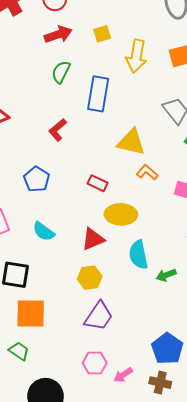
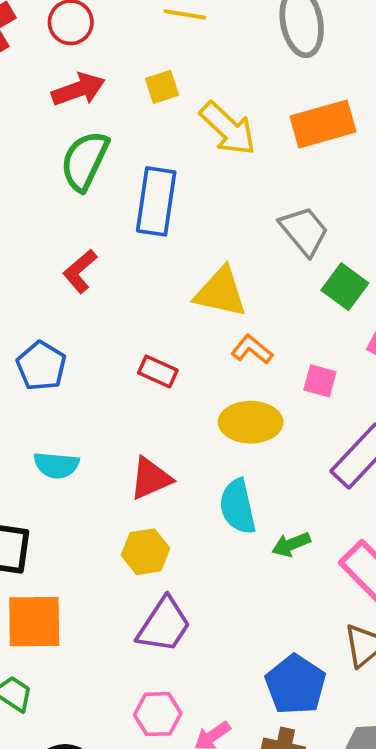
yellow arrow: (136, 56) -> (228, 128), turned -56
green semicircle: (61, 72) -> (85, 161), size x1.4
yellow ellipse: (121, 214) -> (251, 422), moved
cyan semicircle: (44, 231) -> (56, 465), turned -30

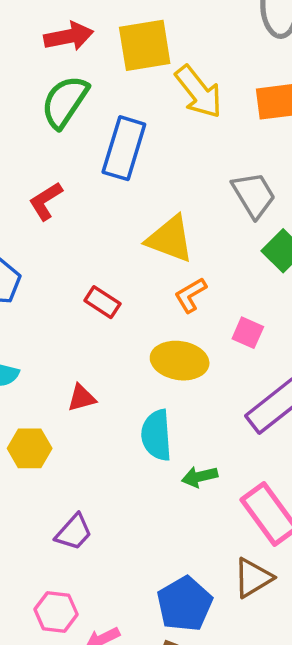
yellow square: (162, 87) -> (145, 45), size x1.8
orange L-shape: (252, 349) -> (191, 295), turned -78
red triangle: (151, 478) -> (82, 398), size x0.7
yellow hexagon: (146, 552) -> (30, 448), moved
purple trapezoid: (164, 625) -> (74, 532), size x0.7

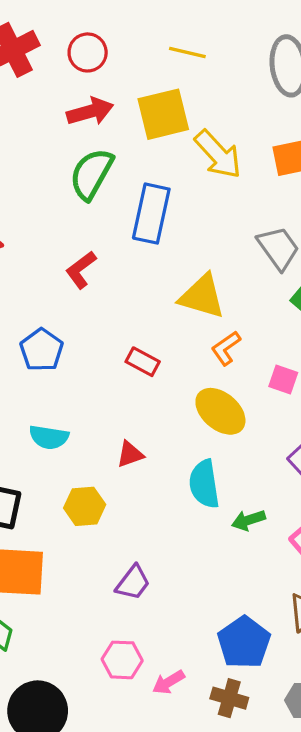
yellow ellipse: (180, 361) -> (220, 411), turned 36

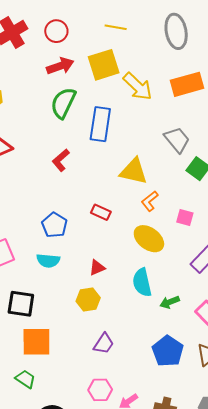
blue pentagon: (42, 350) -> (54, 225), moved
yellow hexagon: (85, 506) -> (88, 300), moved
blue pentagon: (244, 642) -> (168, 351), moved

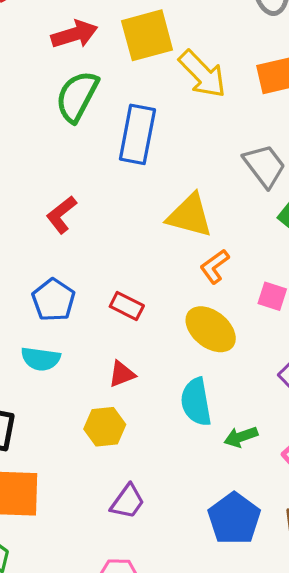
red L-shape: (61, 160) -> (61, 215), moved
red rectangle: (101, 212) -> (127, 306), moved

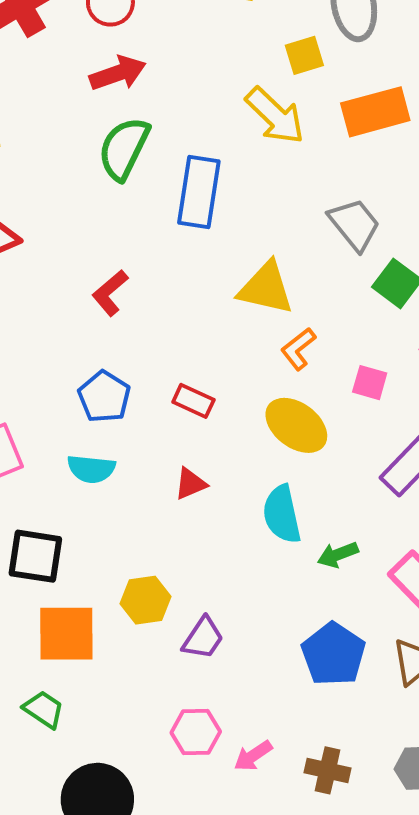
yellow square: (147, 35) -> (304, 55), moved, size x0.6
yellow hexagon: (105, 427) -> (145, 600), moved

